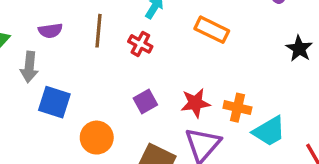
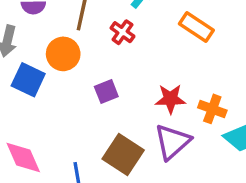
purple square: (145, 102) -> (106, 92), moved
orange circle: (97, 138) -> (63, 54), moved

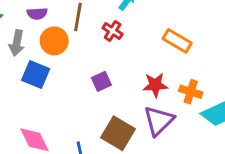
orange rectangle: (196, 27) -> (177, 41), moved
orange circle: (63, 54) -> (54, 41), moved

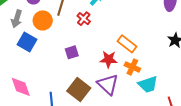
orange rectangle: (177, 41) -> (127, 44), moved
purple triangle: (159, 121) -> (108, 84), turned -40

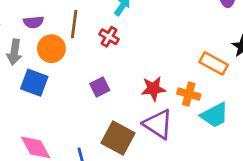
orange rectangle: (127, 44) -> (214, 63), moved

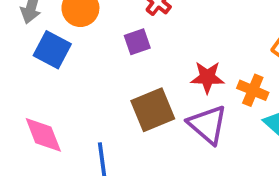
purple square: (100, 87) -> (137, 42), moved
brown square: (118, 138) -> (153, 110), moved, turned 32

